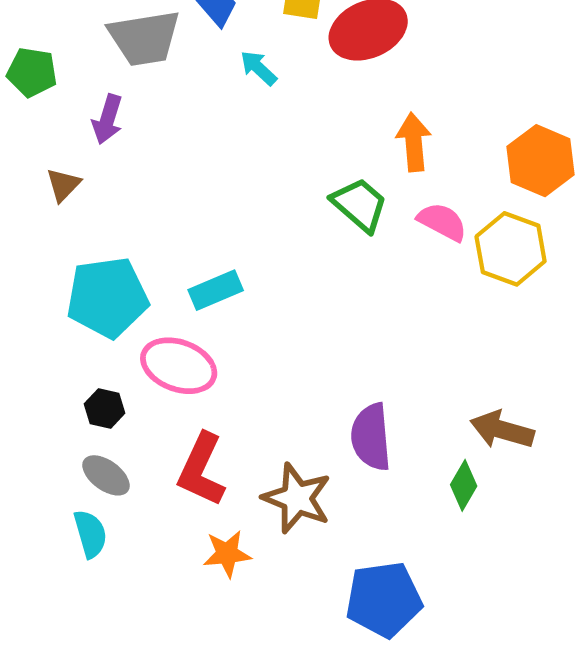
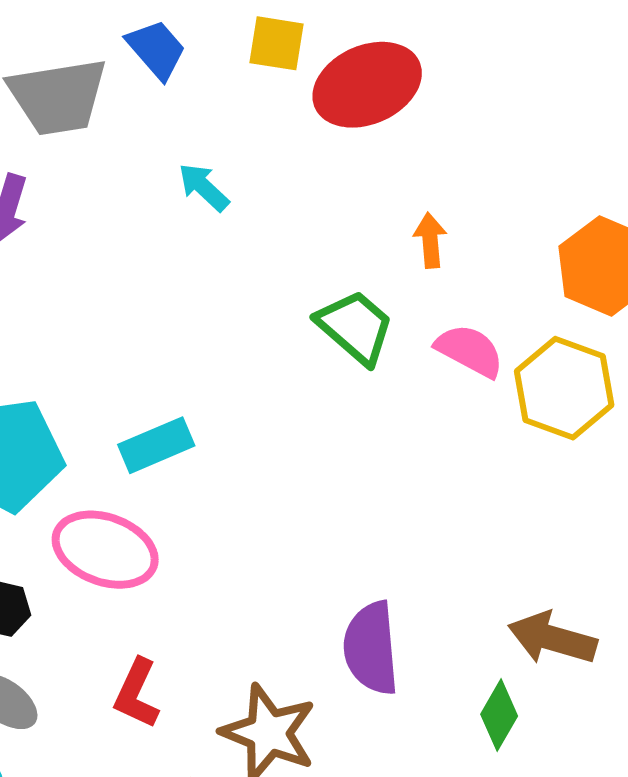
cyan arrow: (258, 68) -> (204, 187), moved
orange arrow: (414, 142) -> (430, 240), size x0.7
red L-shape: (201, 470) -> (137, 693), size x0.7

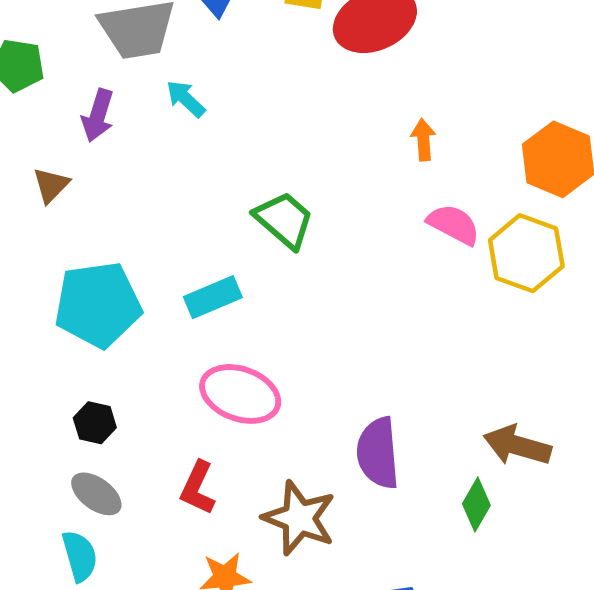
cyan arrow: (204, 187) -> (186, 99), moved
green trapezoid: (355, 327) -> (284, 220), moved
pink ellipse: (105, 550) -> (240, 394), moved

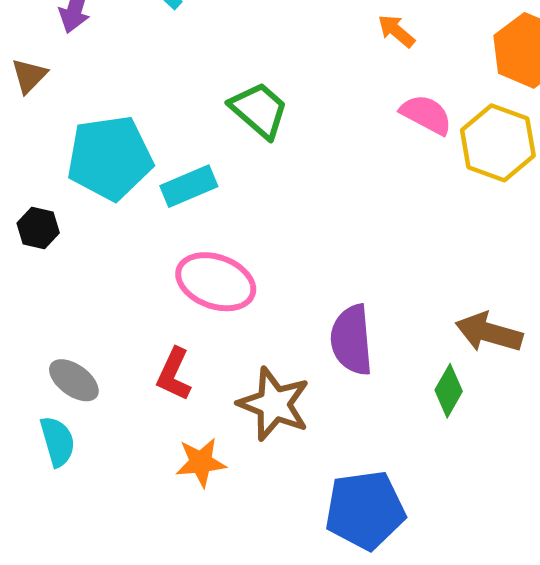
orange arrow: (423, 140) -> (396, 31), turned -45
cyan pentagon: (98, 305) -> (110, 158), moved
black hexagon: (95, 423) -> (38, 228), moved

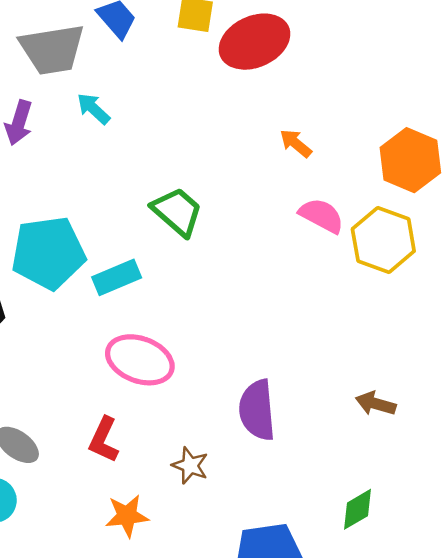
brown arrow: (489, 332) -> (376, 404), size x0.7
green diamond: (449, 391) -> (358, 509), moved, turned 30
brown star: (274, 404) -> (190, 465), size x0.6

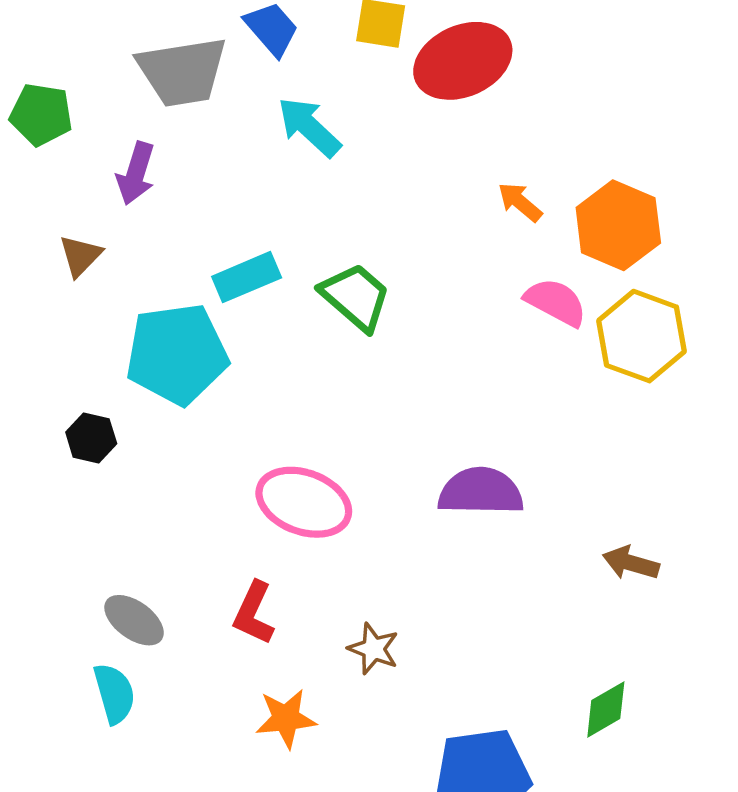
cyan arrow: (93, 109) -> (309, 127), moved, size x1.4
orange hexagon: (410, 160) -> (618, 225), moved
cyan rectangle: (117, 277) -> (247, 277), moved
purple semicircle: (257, 410) -> (481, 492), moved, turned 96

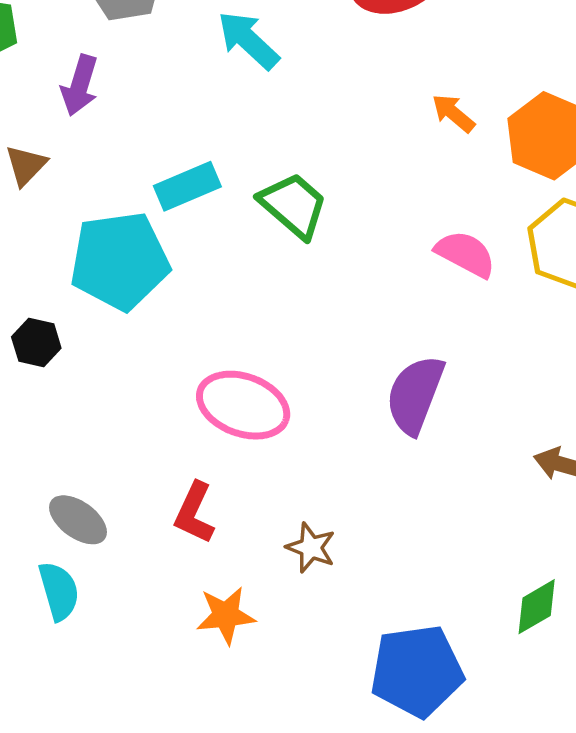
pink semicircle: (556, 302) -> (465, 254), moved
purple semicircle: (481, 492) -> (415, 395), turned -70

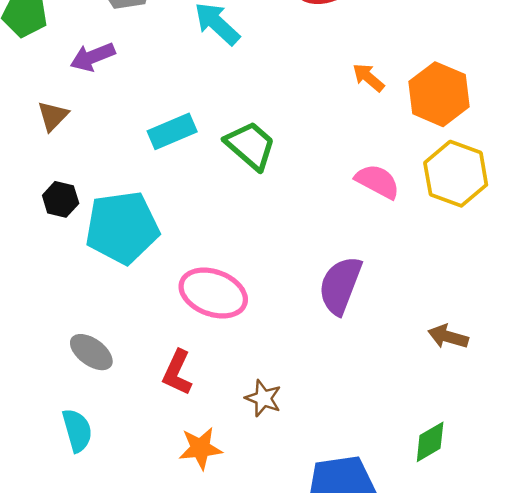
purple arrow: (80, 85) -> (93, 57), turned 51
cyan pentagon: (120, 261) -> (122, 228), moved
black hexagon: (36, 343) -> (61, 199), moved
gray ellipse: (78, 520) -> (91, 352), moved

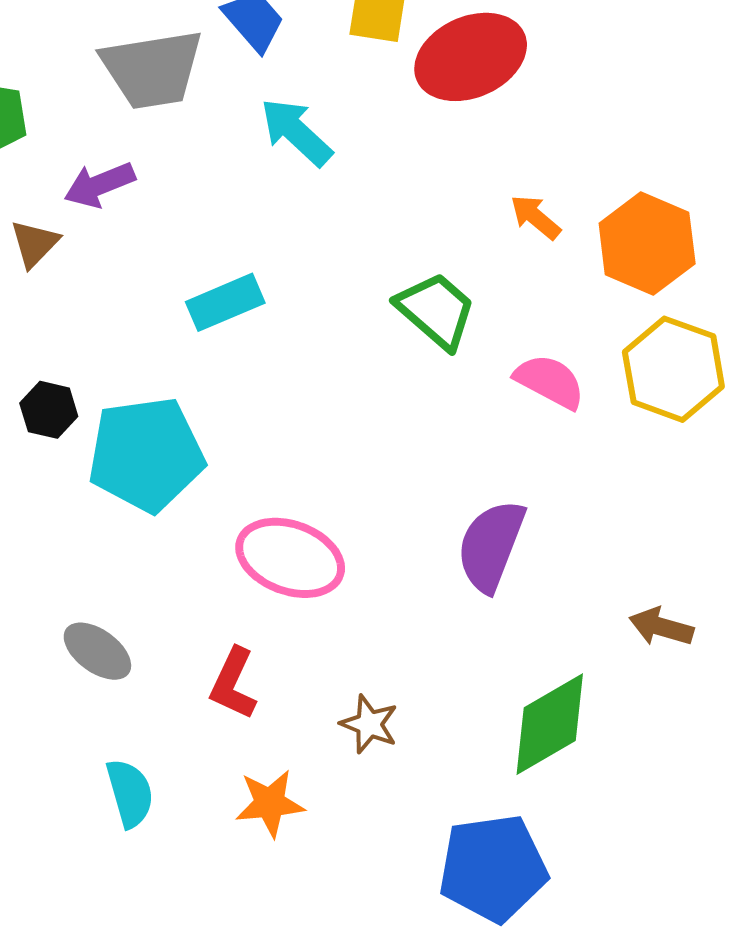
brown triangle: (53, 116) -> (35, 244), moved
green trapezoid: (250, 145) -> (436, 310), moved
cyan semicircle: (77, 430) -> (130, 793), moved
green diamond: (430, 442) -> (550, 724), moved, size x1.6

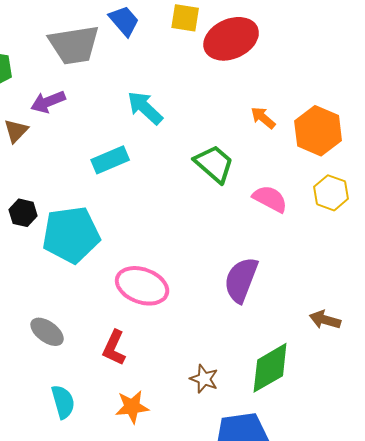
cyan arrow: (296, 132) -> (145, 108), moved
yellow hexagon: (673, 369) -> (331, 193), size x0.7
brown star: (369, 724) -> (204, 379), moved

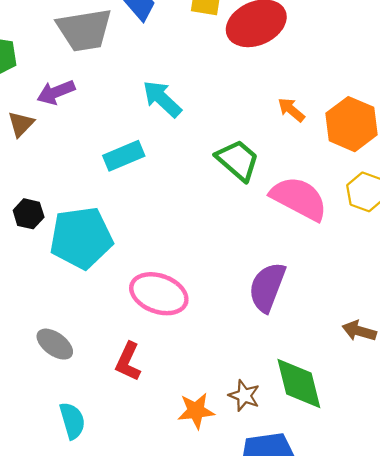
pink semicircle: (270, 199) -> (299, 198), size x1.5
green diamond: (270, 368) -> (299, 383), turned -74
brown star: (204, 379) -> (244, 396), moved
orange star: (132, 407) -> (196, 411), moved

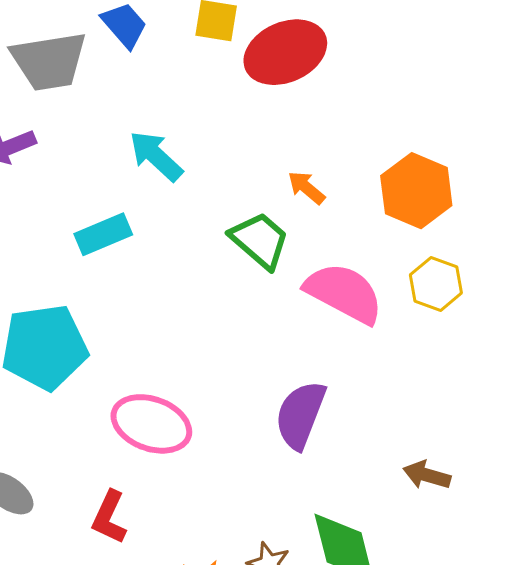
orange arrow: (291, 110) -> (306, 188), moved

